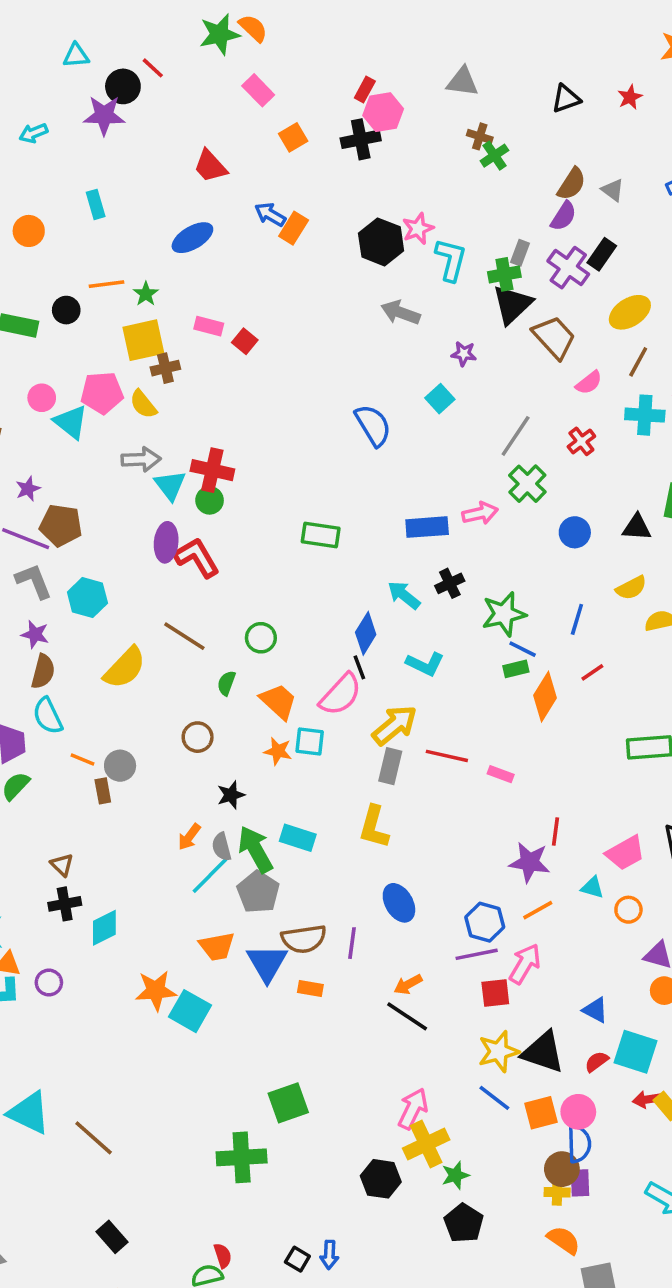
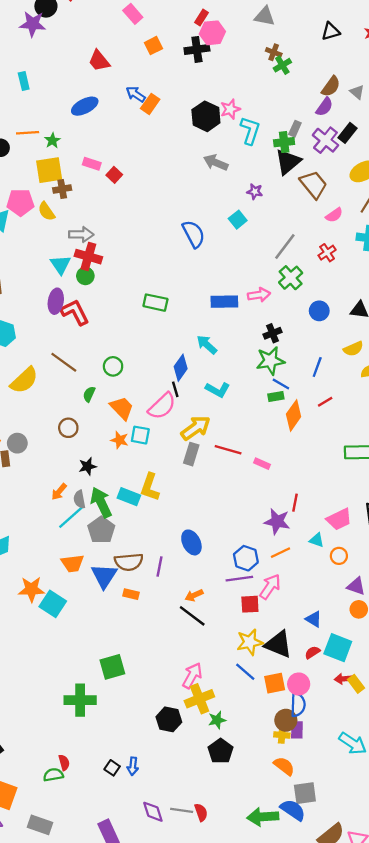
gray arrow: (141, 459) -> (81, 234), moved
black cross: (450, 583) -> (273, 333), moved
yellow L-shape: (374, 827) -> (150, 487), moved

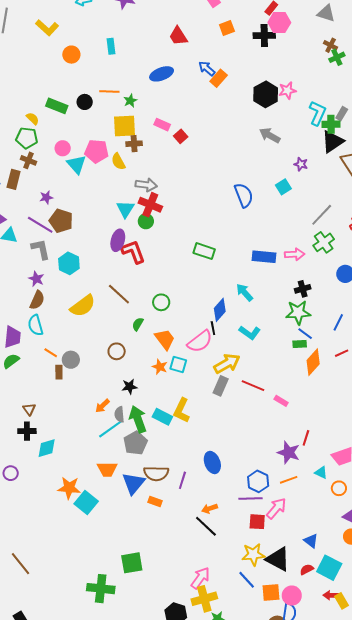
cyan L-shape: (250, 131) -> (318, 113), moved

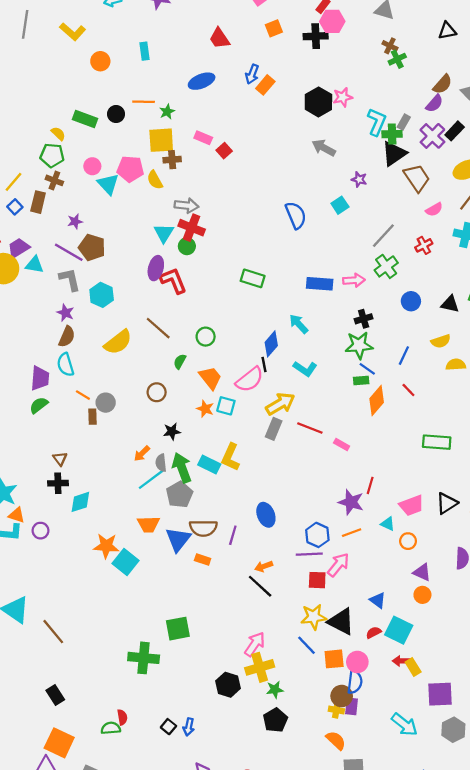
blue arrow: (207, 68) -> (252, 74), turned -108
red line: (342, 353) -> (408, 390), turned 72

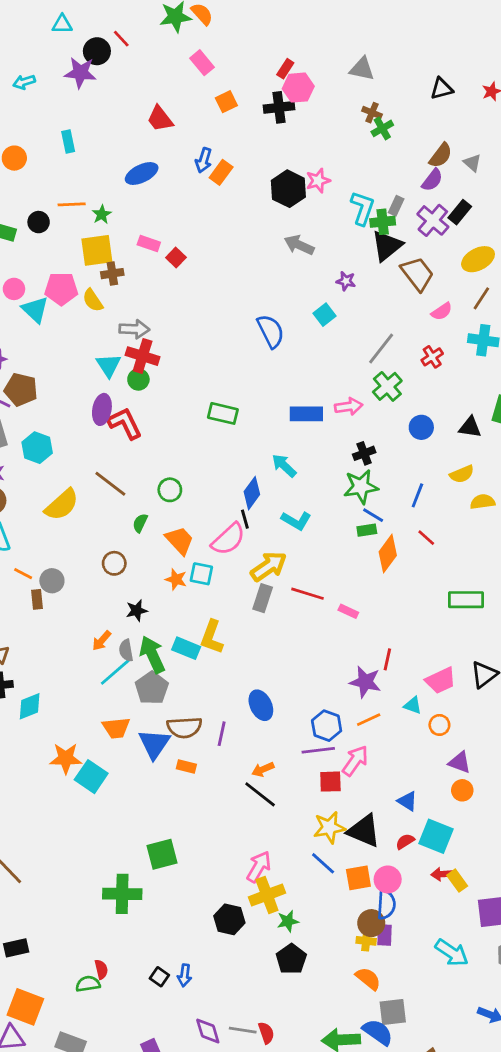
black rectangle: (55, 695) -> (16, 948), turned -66

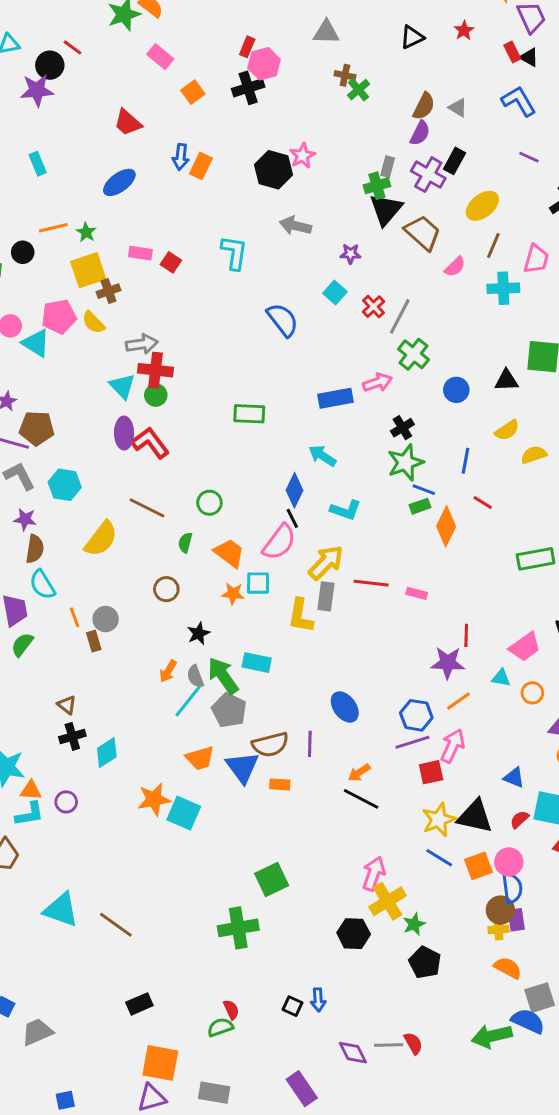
cyan L-shape: (362, 208) -> (234, 253), moved
red cross: (432, 357) -> (374, 307), moved
orange line: (23, 574) -> (74, 617), turned 54
yellow L-shape: (212, 637) -> (301, 616), moved

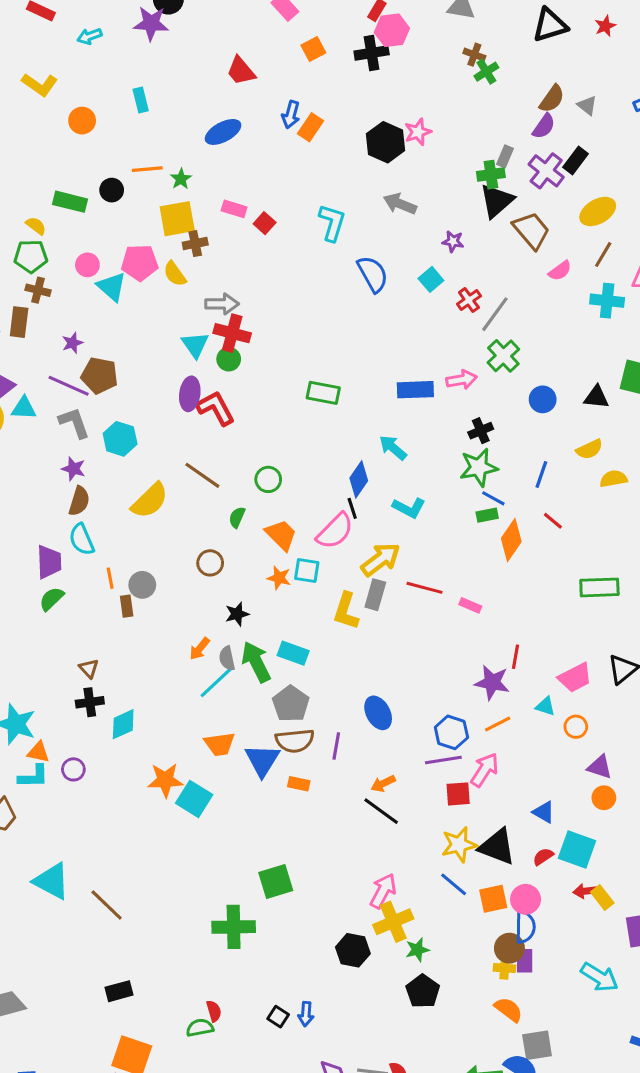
black triangle: (412, 37) -> (550, 25), size x1.4
blue semicircle: (283, 320) -> (373, 274), moved
gray pentagon: (229, 710) -> (291, 704), moved

